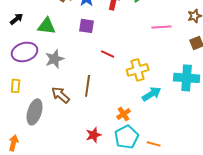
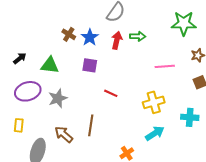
yellow cross: (138, 70) -> (154, 102), moved
cyan cross: (187, 78) -> (190, 117), size x0.7

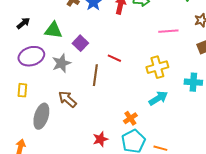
purple square: (90, 65) -> (80, 43), moved, turned 35
brown line: (91, 125) -> (95, 75), moved

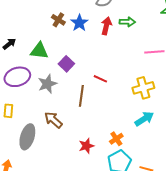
red star: (100, 139) -> (86, 146), moved

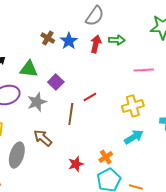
red line: (100, 79) -> (90, 97), turned -56

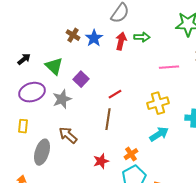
green triangle: (29, 69) -> (54, 66), turned 36
brown line: (71, 114) -> (108, 119), moved

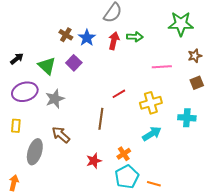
purple square: (81, 79) -> (74, 63), moved
red line: (115, 94) -> (119, 94), moved

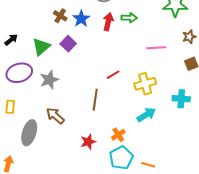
green triangle: (47, 66) -> (41, 47), turned 36

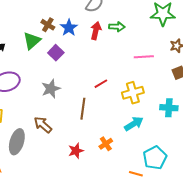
green triangle: (41, 47) -> (32, 41), moved
gray star: (49, 80) -> (51, 89), moved
cyan pentagon: (121, 158) -> (155, 158), moved

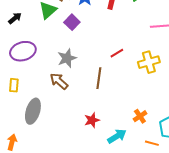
cyan arrow: (134, 124) -> (117, 136), moved
brown arrow: (43, 125) -> (59, 81), moved
orange cross: (106, 144) -> (140, 116), moved

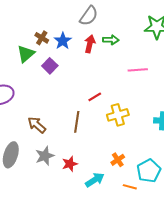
gray star: (67, 58) -> (45, 156), moved
yellow cross: (149, 62) -> (118, 115), moved

